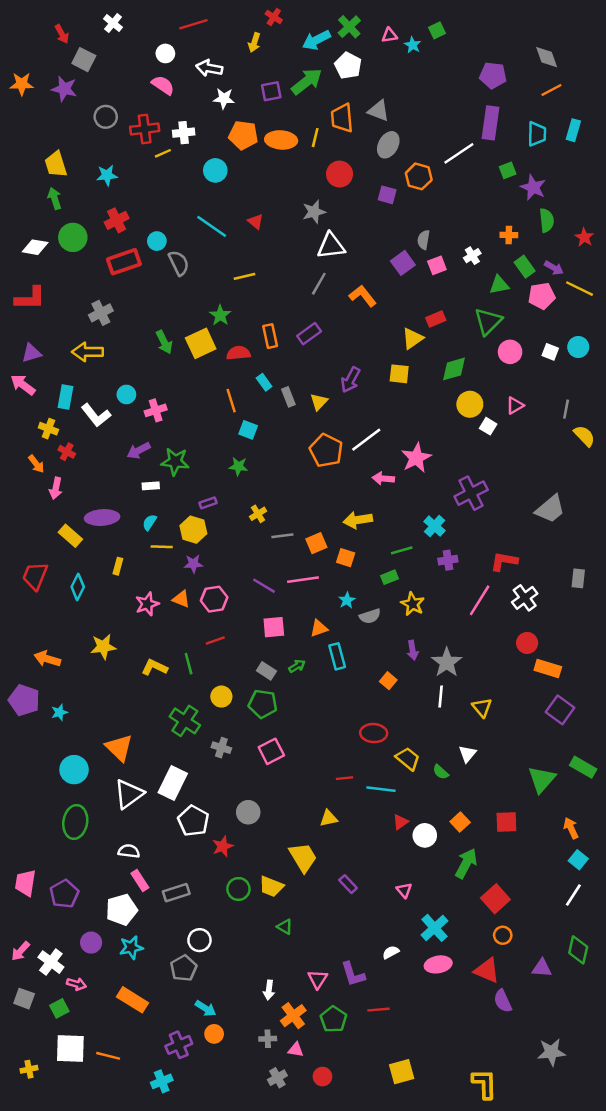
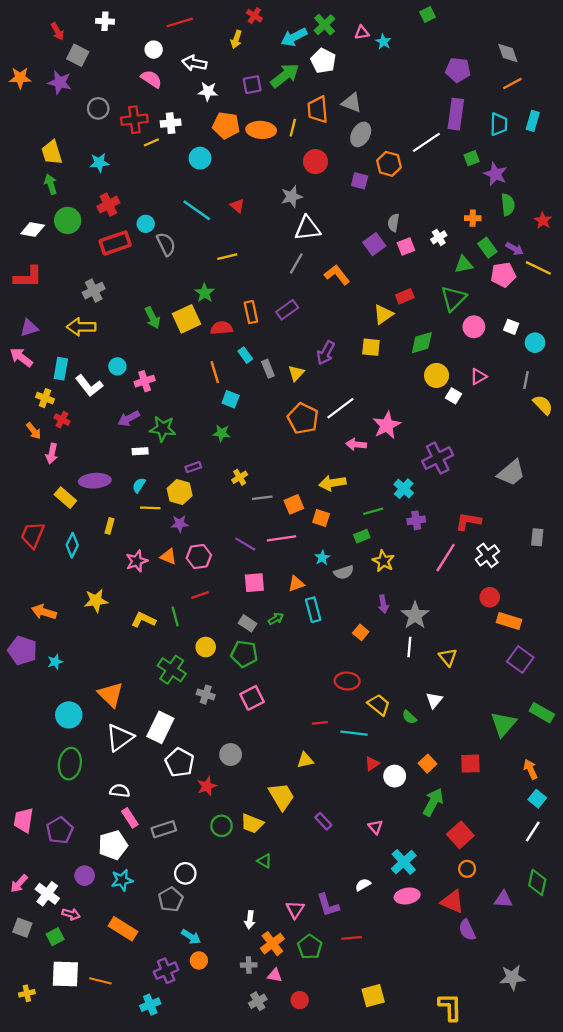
white cross: (113, 23) -> (105, 21), turned -36
green square: (437, 30) -> (427, 14), moved
cyan circle: (578, 347) -> (535, 343), moved

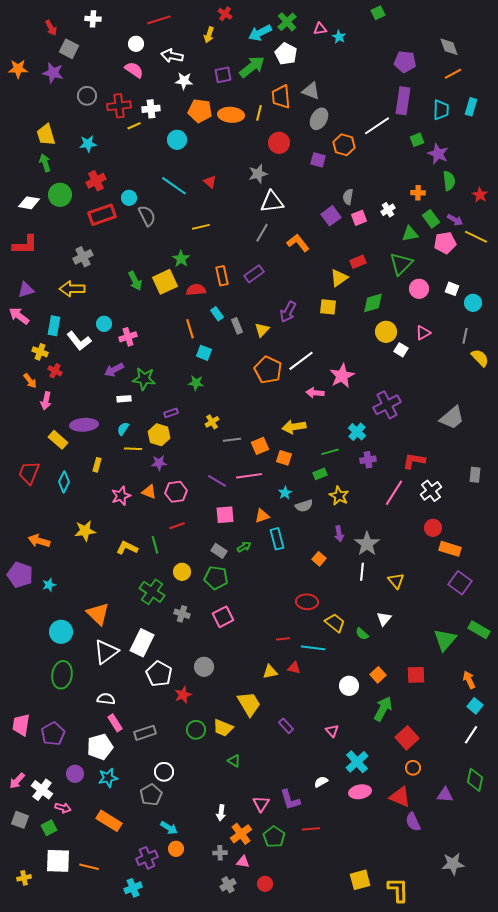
red triangle: (372, 764) -> (294, 668), moved, turned 48
yellow square: (373, 996) -> (360, 880), moved

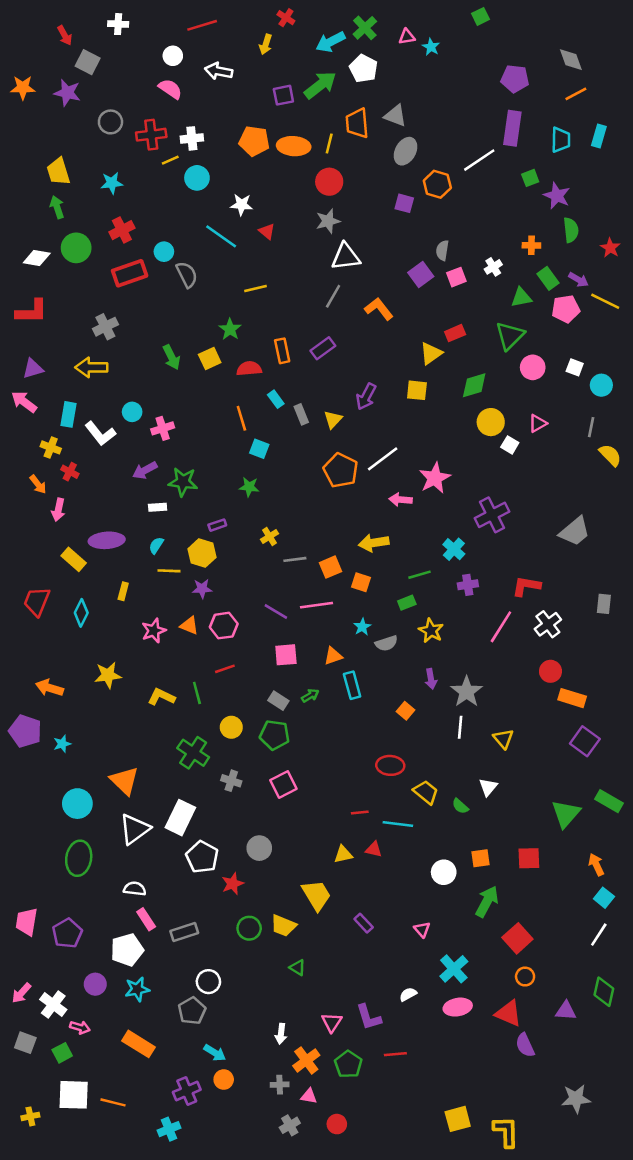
white star: (184, 81) -> (241, 205), moved
cyan circle: (177, 140) -> (197, 178), moved
red circle: (279, 143) -> (329, 182), moved
yellow square: (165, 282) -> (210, 358), size x0.7
orange square: (378, 675) -> (481, 858), turned 35

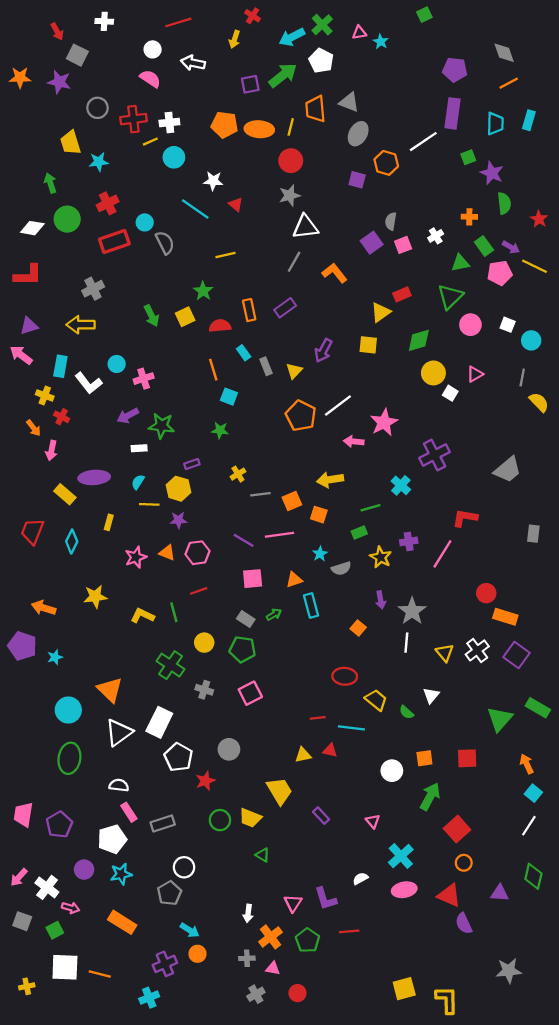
yellow trapezoid: (58, 172) -> (71, 143), moved
purple cross: (468, 585) -> (409, 541), moved
white cross: (548, 624) -> (477, 650), moved

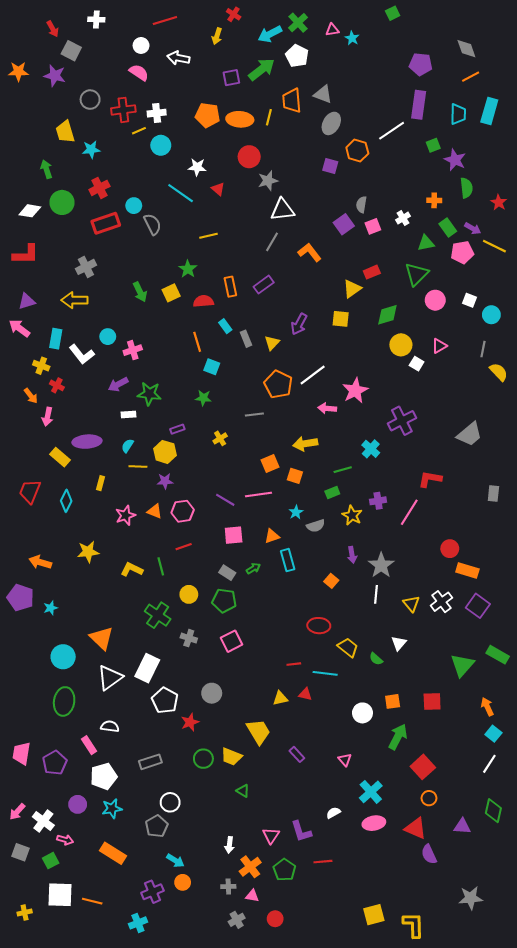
cyan rectangle: (529, 120) -> (489, 111), size x1.4
red circle: (291, 161) -> (249, 157), moved
gray line: (260, 494) -> (254, 415), moved
pink rectangle: (129, 812) -> (89, 745), moved

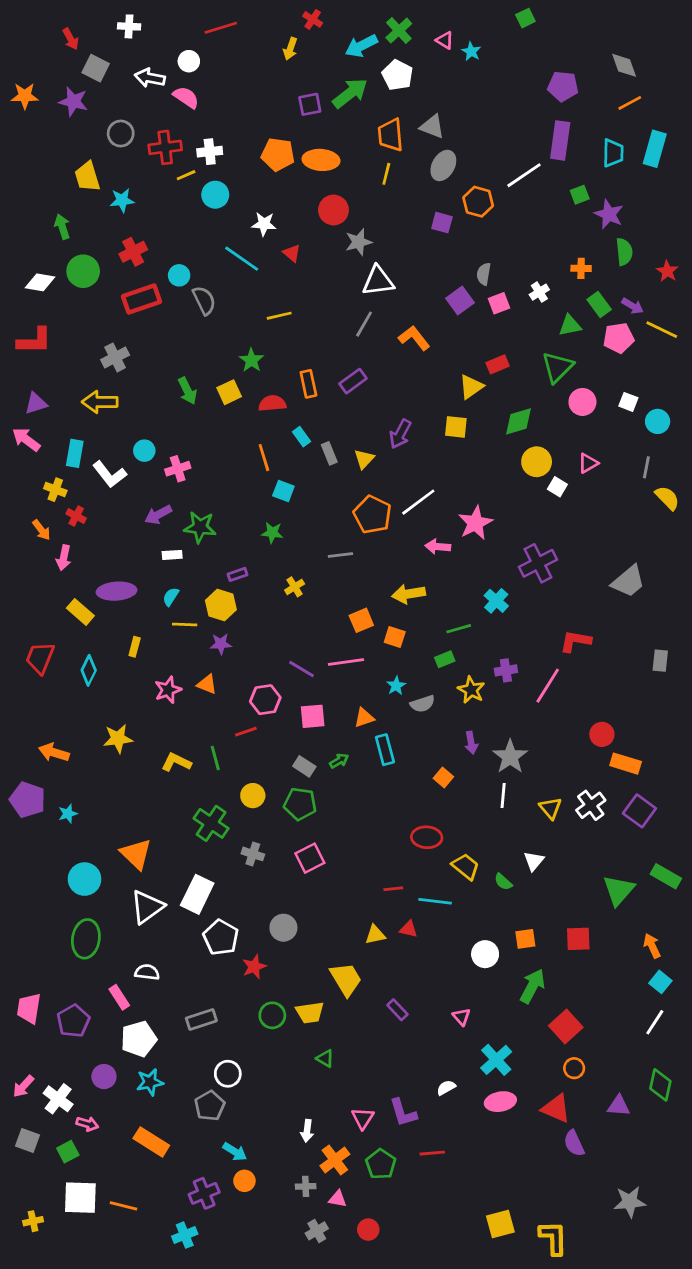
pink triangle: (332, 30) -> (445, 40), turned 40
white arrow: (178, 58) -> (150, 78), moved
yellow line: (269, 117) -> (386, 174), moved
pink hexagon: (183, 511) -> (265, 700), moved
yellow trapezoid: (231, 757) -> (310, 1013), turned -30

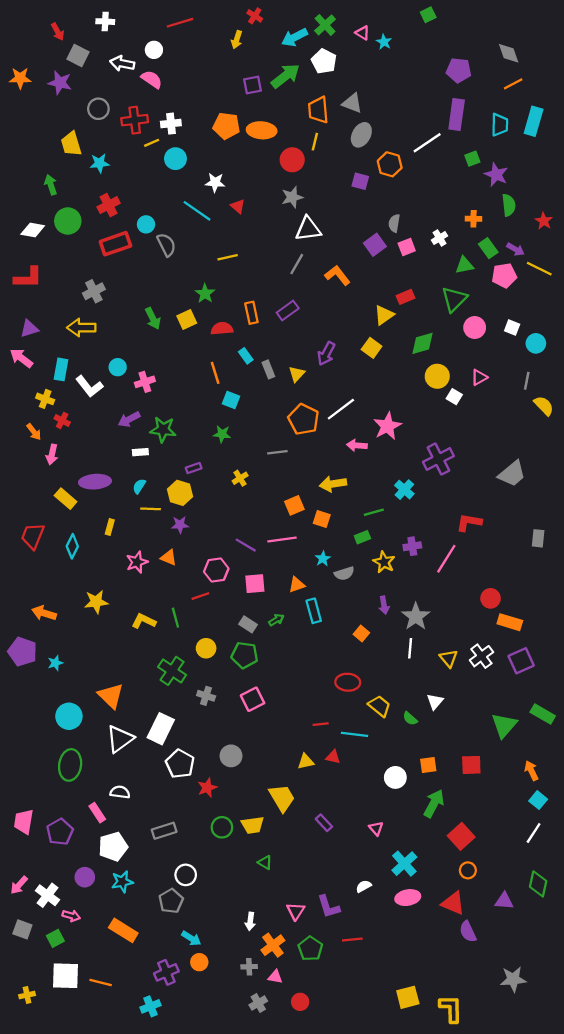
red circle: (333, 210) -> (292, 160), moved
yellow square: (456, 427) -> (372, 348), turned 30
purple square: (639, 811) -> (521, 661), turned 30

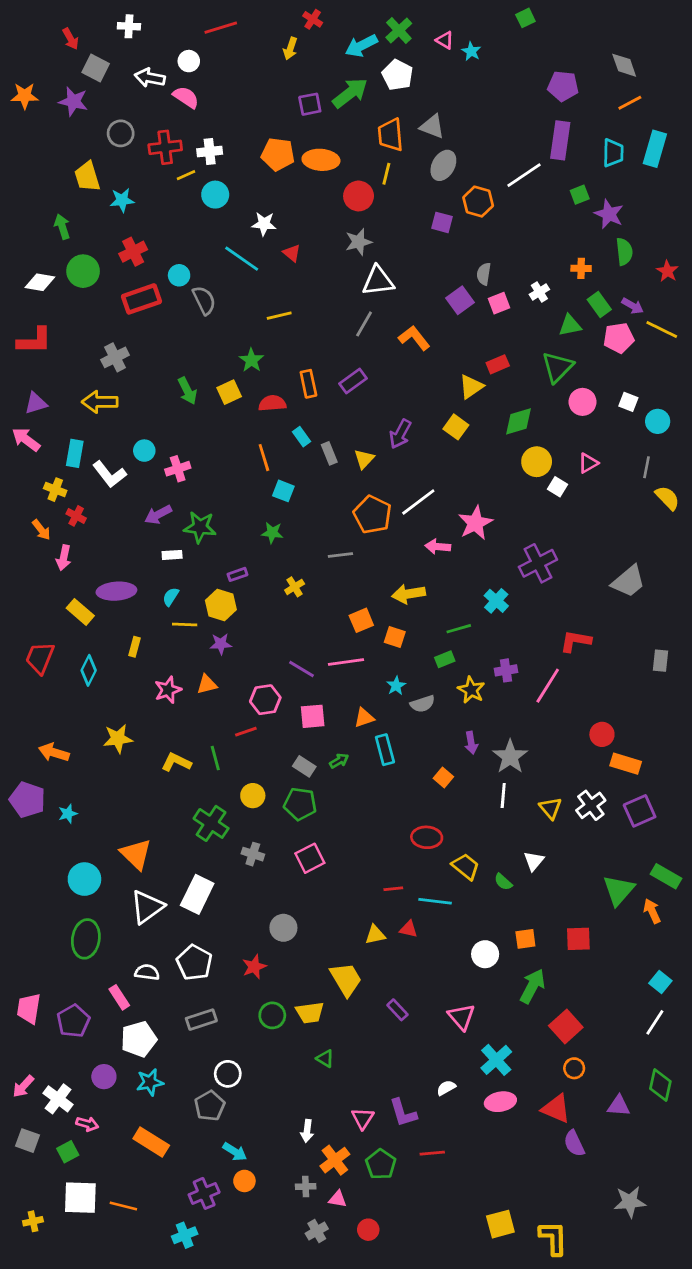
orange triangle: (169, 558) -> (207, 684), turned -36
white pentagon: (180, 764) -> (194, 963), moved
orange arrow: (531, 771) -> (652, 911), moved
pink triangle: (376, 828) -> (461, 1017), size x1.5

